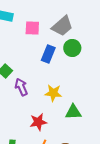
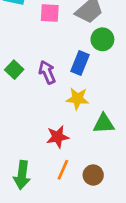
blue rectangle: (48, 54) -> (80, 63), moved
purple arrow: (21, 87) -> (47, 72), moved

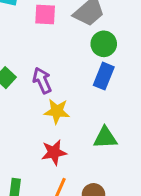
blue rectangle: (80, 63) -> (104, 76), moved
yellow star: (77, 99) -> (57, 111), moved

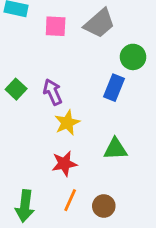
green circle: (104, 44) -> (133, 57), moved
yellow star: (57, 111) -> (67, 123), turned -30

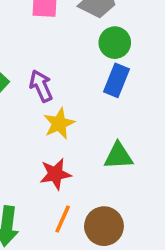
green circle: (133, 57) -> (115, 43), moved
brown circle: (104, 206) -> (104, 226), size x1.4

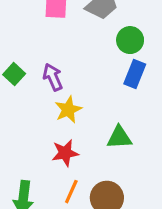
green circle: (115, 43) -> (130, 40), moved
blue rectangle: (117, 80) -> (135, 74), moved

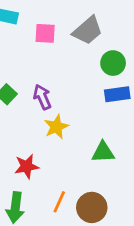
blue rectangle: (135, 74) -> (117, 94), turned 60
red star: (65, 153) -> (27, 166), moved

